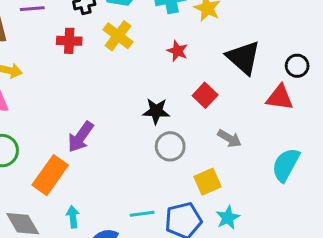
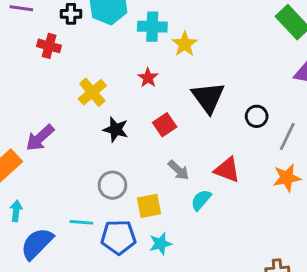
yellow cross: (118, 36) -> (92, 92), moved
red triangle: (280, 98) -> (227, 170), moved
gray circle: (170, 146) -> (112, 185), moved
cyan semicircle: (286, 165) -> (201, 200), moved, size x0.7

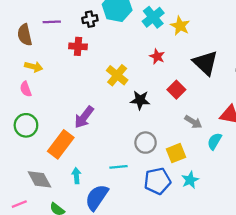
cyan cross: (152, 27) -> (153, 17), turned -30
cyan line: (81, 222) -> (119, 167), moved

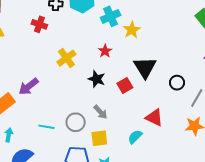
red square: (176, 90) -> (125, 86), moved
black star: (140, 100) -> (97, 79), moved
gray arrow: (193, 122) -> (100, 112), moved
cyan line: (119, 167) -> (46, 127), moved

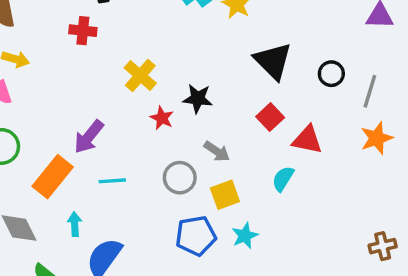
red star: (105, 51) -> (162, 118), moved
red square: (125, 86) -> (270, 117), moved
cyan line: (46, 127) -> (112, 181), moved

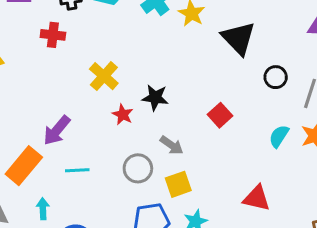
black triangle: (273, 61) -> (238, 38), moved
red triangle: (307, 140) -> (257, 198), moved
cyan semicircle: (283, 179) -> (279, 136), moved

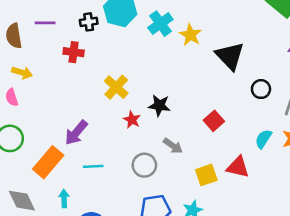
yellow square: (178, 184) -> (206, 175), moved
red triangle: (257, 198) -> (238, 167), moved

